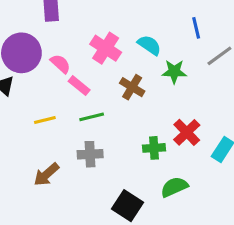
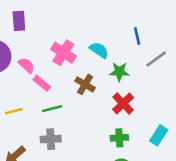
red cross: (187, 132) -> (123, 104), moved
green cross: (154, 148) -> (119, 138), moved

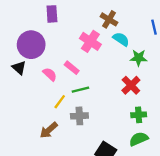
pink semicircle: (27, 65) -> (50, 74), moved
brown cross: (85, 84) -> (109, 19), moved
red cross: (123, 104) -> (131, 85), moved
yellow line: (14, 111) -> (60, 102), moved, turned -40

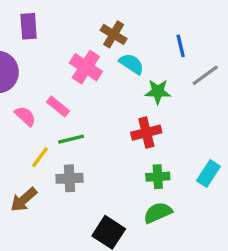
red cross: (131, 85) -> (146, 133), turned 30

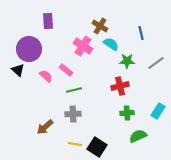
gray line: (205, 75) -> (156, 63), moved
yellow line: (40, 157) -> (75, 144), moved, turned 64
green semicircle: (158, 213) -> (138, 136), moved

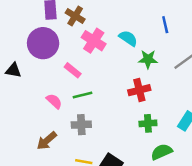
brown cross: (100, 26) -> (75, 16), moved
purple circle: (29, 49) -> (43, 43), moved
black triangle: (18, 70) -> (13, 70), turned -32
pink semicircle: (46, 76) -> (54, 101), moved

